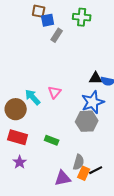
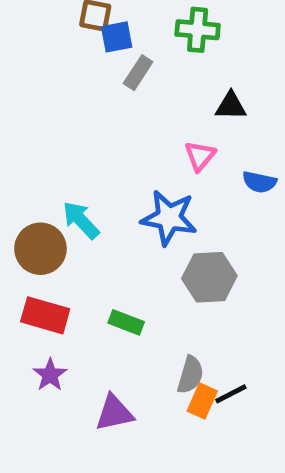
black triangle: (96, 78) -> (231, 106), moved
pink triangle: (55, 92) -> (200, 156), moved
blue star: (93, 102) -> (169, 218), moved, turned 30
purple triangle: (63, 178) -> (114, 413), moved

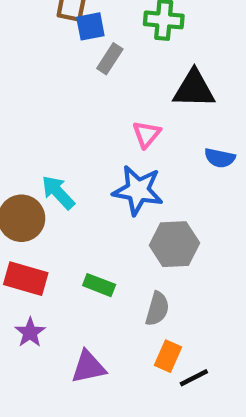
black triangle: (231, 106) -> (194, 89), size x1.5
pink triangle: (200, 156) -> (146, 134), moved
gray semicircle: (190, 375) -> (157, 309), moved
black line: (231, 394) -> (194, 378), moved

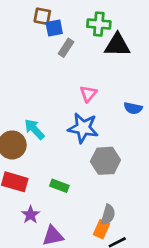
black triangle: (194, 89) -> (117, 45), moved
gray semicircle: (157, 309) -> (108, 215), moved
purple star: (30, 332) -> (30, 215), moved

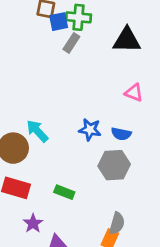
green cross: (99, 24) -> (79, 17), moved
pink triangle: (88, 94) -> (134, 93), moved, turned -48
blue semicircle: (133, 108) -> (121, 134), moved
blue star: (83, 128) -> (90, 130), size x0.7

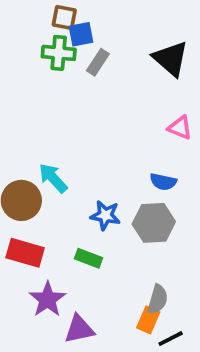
green cross: (79, 17) -> (59, 53), moved
black triangle: (127, 40) -> (171, 59), turned 40
blue star: (90, 130) -> (105, 215), moved
purple star: (33, 223) -> (47, 299), size x1.4

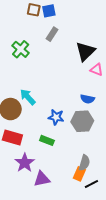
blue square: (81, 34) -> (49, 11), moved
green cross: (59, 53) -> (21, 49), moved, turned 36
black triangle: (171, 59) -> (85, 51), moved, turned 35

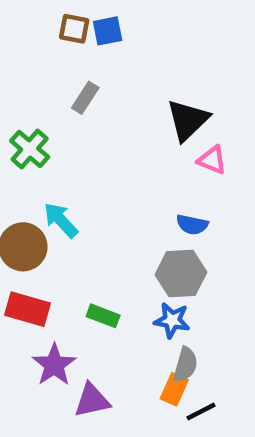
gray rectangle: (52, 34) -> (85, 98), moved
green cross: (21, 49) -> (30, 149), moved
blue star: (56, 117) -> (172, 320), moved

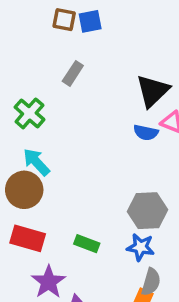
cyan arrow: (61, 220) -> (36, 162), moved
blue semicircle: (192, 225) -> (146, 133), moved

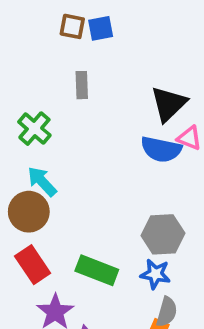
gray rectangle: (73, 73) -> (82, 85), turned -35
blue semicircle: (146, 133) -> (161, 149), size x1.5
red rectangle: (28, 238) -> (33, 265), turned 40
green rectangle: (87, 244) -> (97, 270), size x1.5

